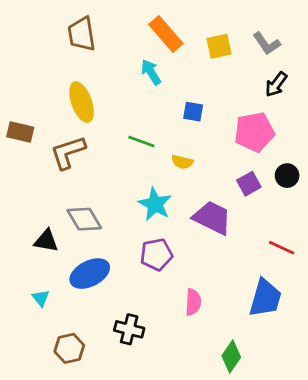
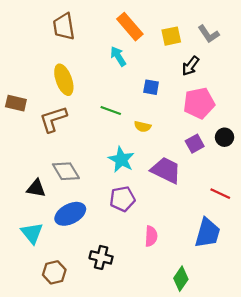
black arrow: (276, 84) -> (190, 66), moved
cyan triangle: (41, 298) -> (32, 233), size x1.6

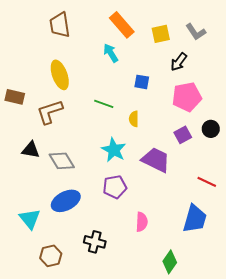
yellow semicircle: (143, 127) -> (134, 119), turned 77
black triangle: (36, 188) -> (31, 150), moved

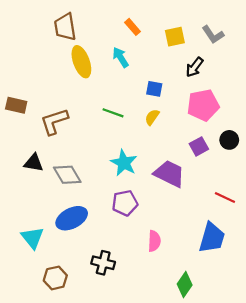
orange rectangle: (122, 25) -> (133, 27), size x0.6
yellow ellipse: (60, 75) -> (81, 62), moved
yellow semicircle: (134, 119) -> (152, 117), moved, turned 35

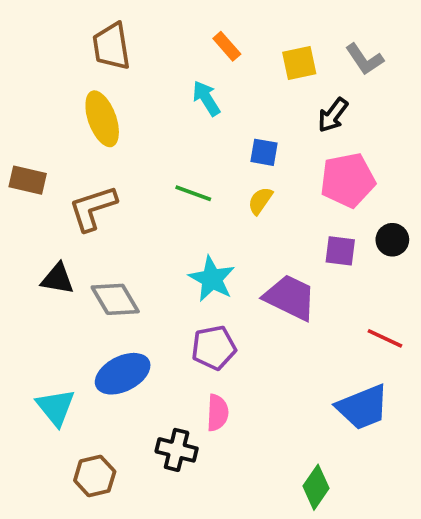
yellow ellipse: (81, 62) -> (102, 119), moved
purple square: (199, 146) -> (340, 251), turned 36
blue trapezoid: (212, 238) -> (363, 407), turned 52
pink semicircle: (154, 241) -> (217, 413), moved

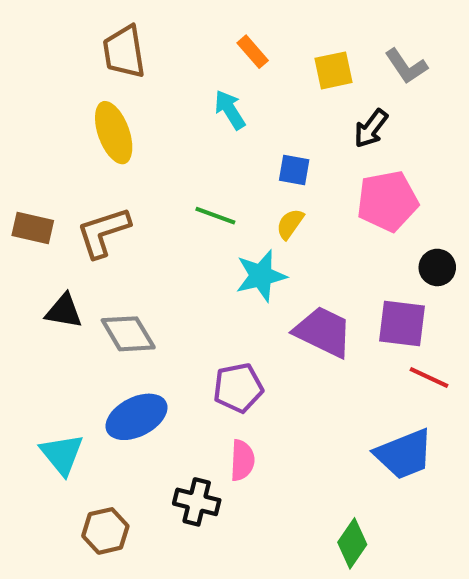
brown rectangle: (28, 180) -> (33, 228), moved
purple square: (340, 251) -> (402, 323), moved, size x1.4
cyan star: (212, 279) -> (261, 276), moved, turned 30

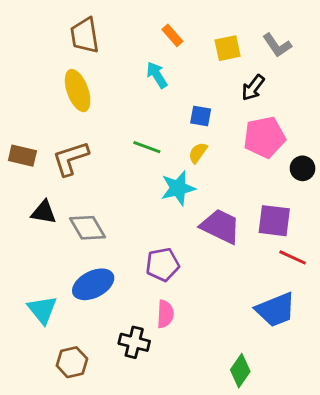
black circle: (437, 267) -> (303, 168), moved

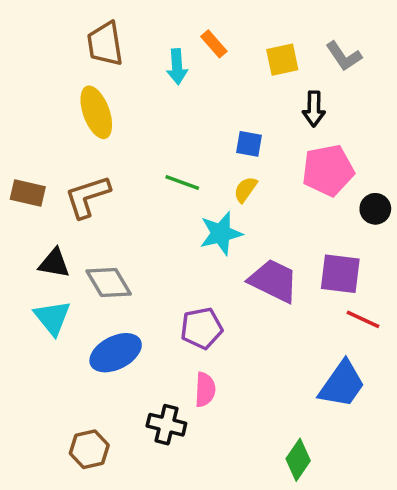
cyan arrow: (157, 75) -> (177, 67), moved, turned -152
black arrow: (253, 88) -> (314, 109), turned -36
cyan triangle: (42, 310) -> (52, 318), moved
blue trapezoid: (276, 310) -> (342, 384), turned -33

